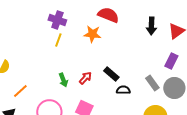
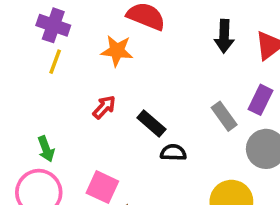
red arrow: (85, 78) -> (104, 107), moved
green arrow: (63, 80) -> (46, 149), moved
gray rectangle: (152, 83) -> (224, 116), moved

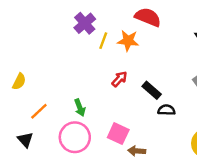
purple cross: (53, 25) -> (85, 23), turned 30
yellow line: (55, 62) -> (103, 41), moved

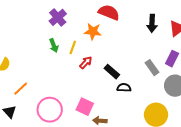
yellow line: (103, 41) -> (73, 47), moved
green arrow: (80, 108) -> (54, 45), moved

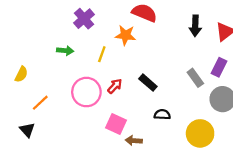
green arrow: (54, 45) -> (65, 51), moved, turned -64
red arrow: (86, 63) -> (115, 86), moved
black semicircle: (124, 88) -> (162, 115), moved
pink circle: (50, 110) -> (86, 92), moved

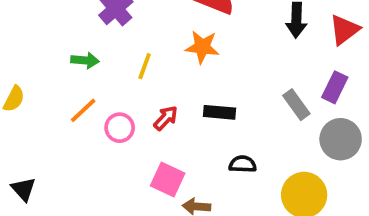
orange star: (125, 35) -> (202, 47), moved
black rectangle: (148, 83) -> (220, 112), turned -36
pink circle: (86, 92) -> (120, 128), size x0.6
orange line: (40, 103) -> (83, 110), moved

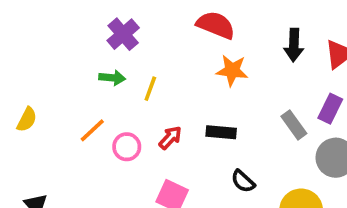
orange star: (202, 47) -> (232, 70), moved
green arrow: (85, 60) -> (112, 78), moved
black semicircle: (243, 164) -> (243, 181), turned -140

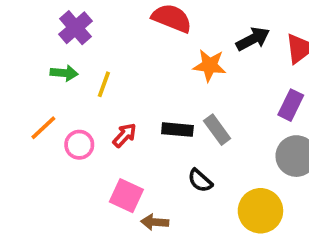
black arrow: (294, 45) -> (253, 39), turned -120
orange star: (232, 70) -> (210, 65), moved
gray rectangle: (294, 125) -> (217, 130), moved

